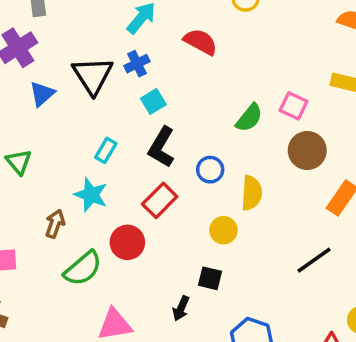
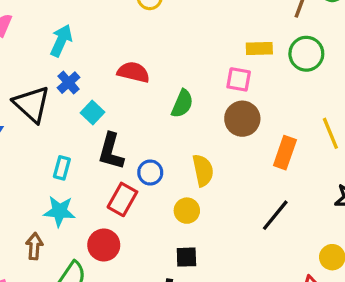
red semicircle: (201, 42) -> (133, 72), moved
pink square: (294, 106) -> (239, 79), moved
blue circle: (210, 170) -> (150, 173), moved

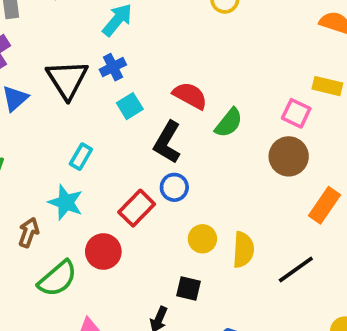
red semicircle: (133, 72) -> (190, 96), moved
black L-shape: (111, 151) -> (167, 142), moved
yellow semicircle: (203, 170) -> (243, 250), moved

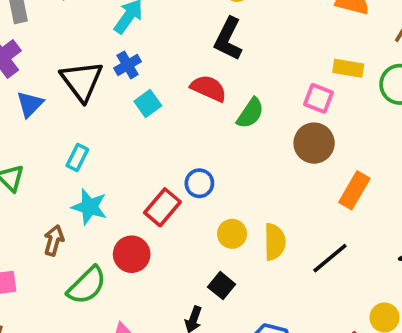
black L-shape: (167, 142) -> (228, 39), moved
cyan rectangle: (81, 157) -> (77, 157), moved
black square: (189, 288) -> (222, 286), turned 30

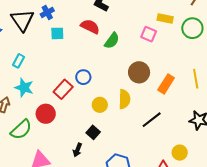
cyan square: (148, 104) -> (57, 33), turned 32
brown circle: (314, 143) -> (139, 72), moved
yellow semicircle: (275, 242) -> (124, 99), moved

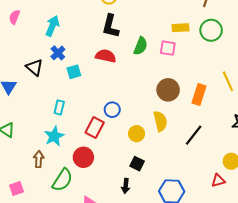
black triangle: (22, 20) -> (34, 67), size x0.7
green semicircle: (112, 41) -> (141, 46), moved
cyan rectangle: (19, 61) -> (59, 107), moved
cyan star: (24, 88) -> (54, 136), turned -30

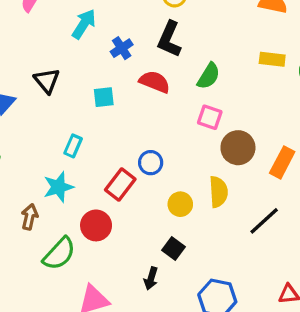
pink square: (168, 48) -> (210, 117), moved
blue cross: (58, 53) -> (122, 48), moved

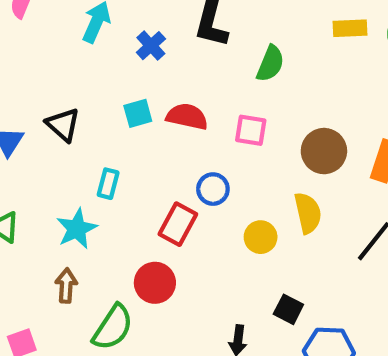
black triangle: (47, 81) -> (63, 125), moved
red semicircle: (155, 82) -> (187, 117), moved
pink square: (210, 117) -> (251, 130), moved
cyan star: (58, 187) -> (77, 229), moved
black square: (173, 248) -> (288, 309), moved

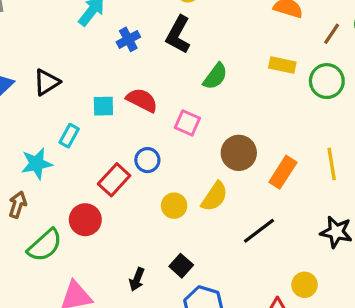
cyan square: (138, 113) -> (103, 106), moved
black triangle: (63, 125) -> (47, 82), turned 32
yellow semicircle: (308, 213) -> (215, 197), turned 32

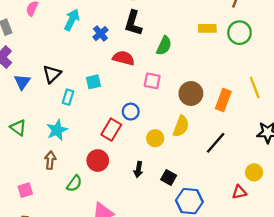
red semicircle: (142, 100) -> (124, 58), moved
cyan rectangle: (69, 136) -> (68, 97), moved
green semicircle: (45, 245) -> (74, 184), size x0.7
black arrow: (137, 279) -> (138, 170), moved

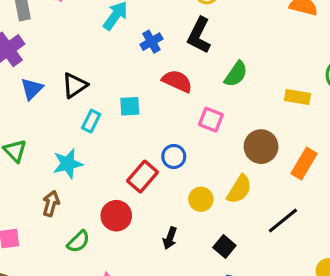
yellow rectangle: (207, 28) -> (297, 97), moved
black square: (169, 177) -> (224, 246), moved

